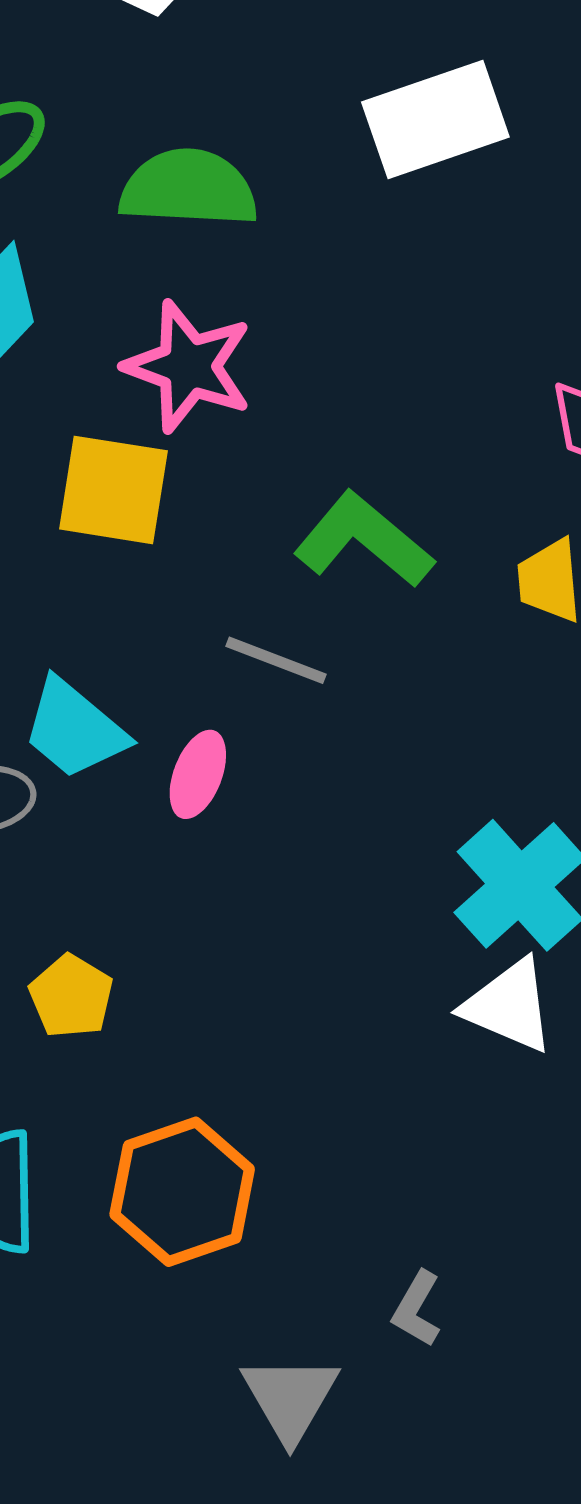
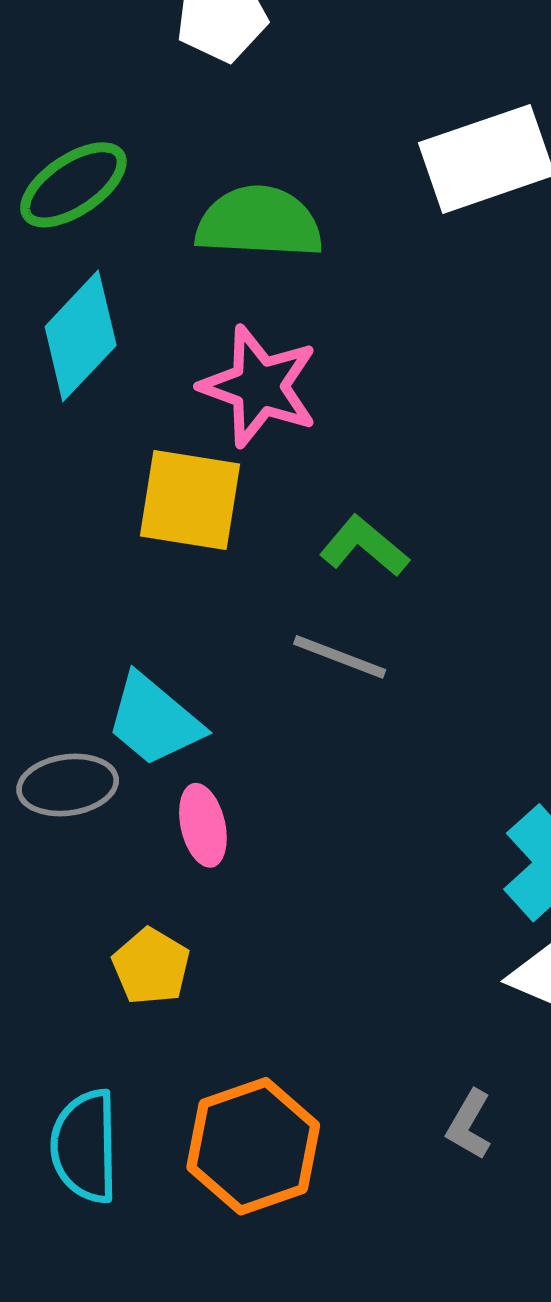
green L-shape: (364, 540) -> (364, 546), moved, size x0.7
pink ellipse: (198, 774) -> (203, 825), moved, turned -34
gray L-shape: (417, 1309) -> (469, 1125), moved

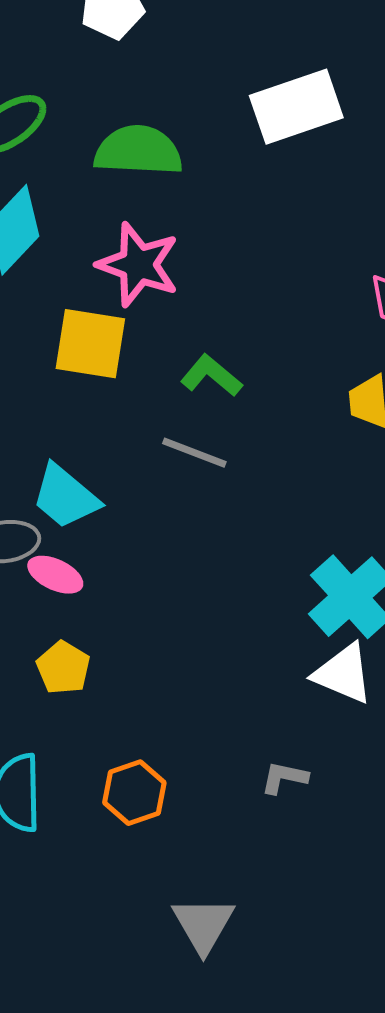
pink ellipse: (203, 825) -> (55, 575), moved, turned -52
gray L-shape: (469, 1125) -> (284, 778), turned 72
orange hexagon: (253, 1146) -> (134, 793), size x0.7

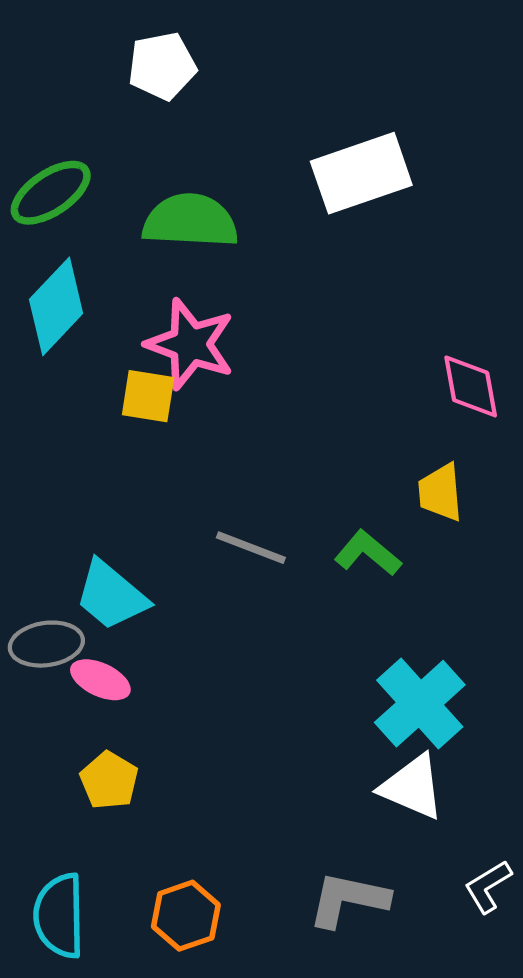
yellow square: (90, 344) -> (148, 396), moved, size x0.7
green L-shape: (211, 376) -> (368, 553), moved
gray L-shape: (284, 778) -> (348, 899), size x1.6

